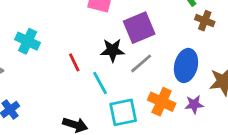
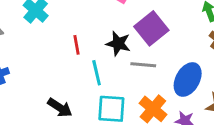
purple square: (139, 28) -> (151, 28), turned -32
gray line: (141, 63) -> (143, 65), turned 30

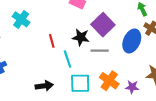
blue ellipse: (188, 79) -> (132, 41), moved
black arrow: (60, 108) -> (44, 86), turned -36

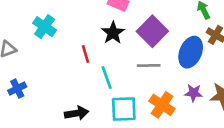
black star: (81, 37) -> (113, 33), moved, turned 30
purple star: (132, 87) -> (193, 93), moved

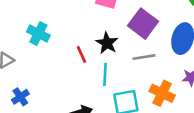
black star: (113, 33) -> (107, 43), moved
cyan line: (107, 78) -> (105, 74), turned 30

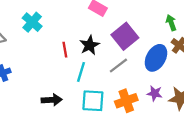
gray line: (144, 57) -> (118, 65), turned -42
orange cross: (162, 93) -> (126, 101), turned 30

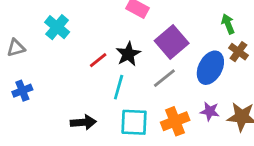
red line: (65, 50) -> (98, 60), turned 63

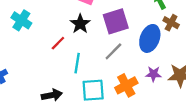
purple square: (172, 42) -> (116, 21), turned 30
black star: (128, 54) -> (80, 24), moved

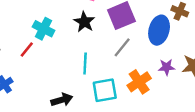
cyan cross: (21, 20) -> (44, 29), moved
red line: (58, 43) -> (27, 49), moved

